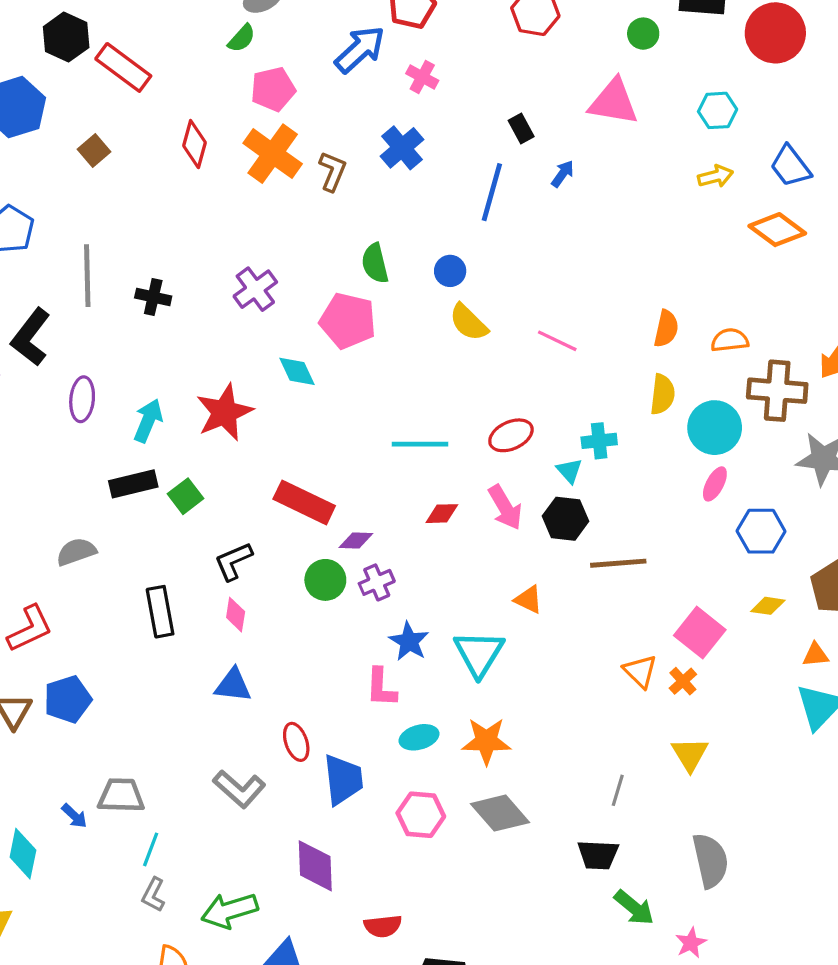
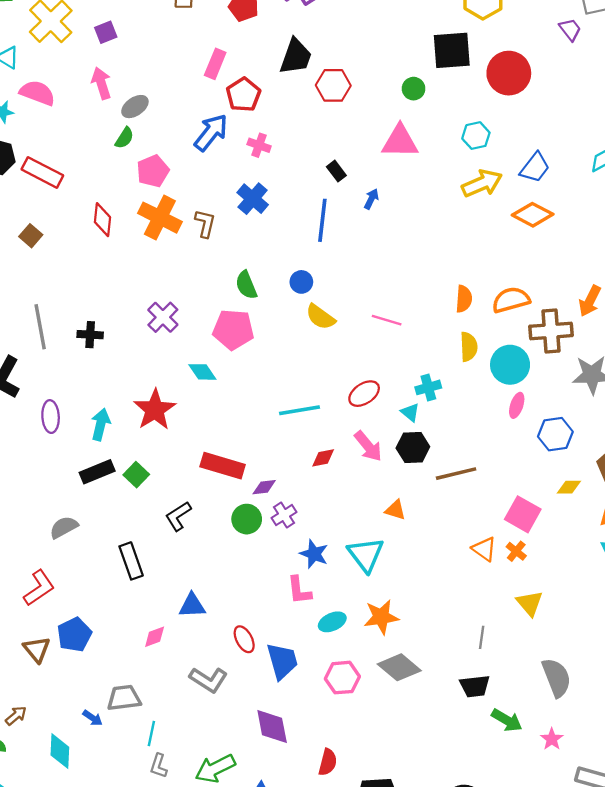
blue trapezoid: (790, 166) -> (535, 168), turned -96
yellow arrow: (715, 176) -> (482, 183), size x1.6
orange semicircle: (730, 340) -> (511, 300), size x1.4
pink diamond: (236, 615) -> (155, 637), moved, turned 70
red semicircle: (383, 926) -> (328, 762), turned -60

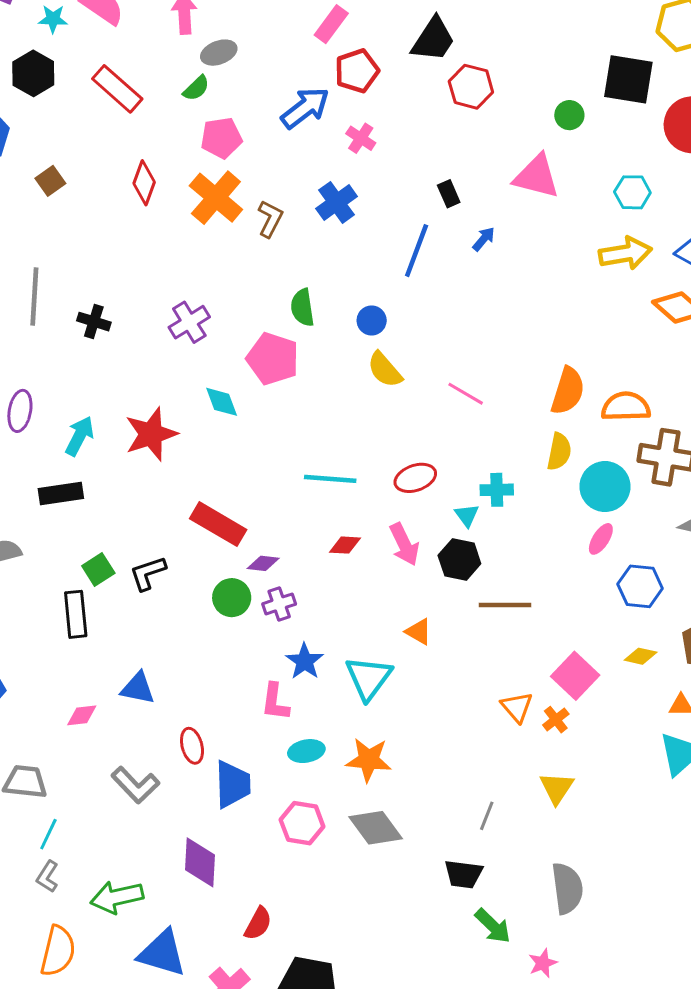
red rectangle: (42, 172) -> (117, 89), moved
orange semicircle: (464, 299) -> (568, 391), size x1.4
green square: (136, 475) -> (98, 569), moved

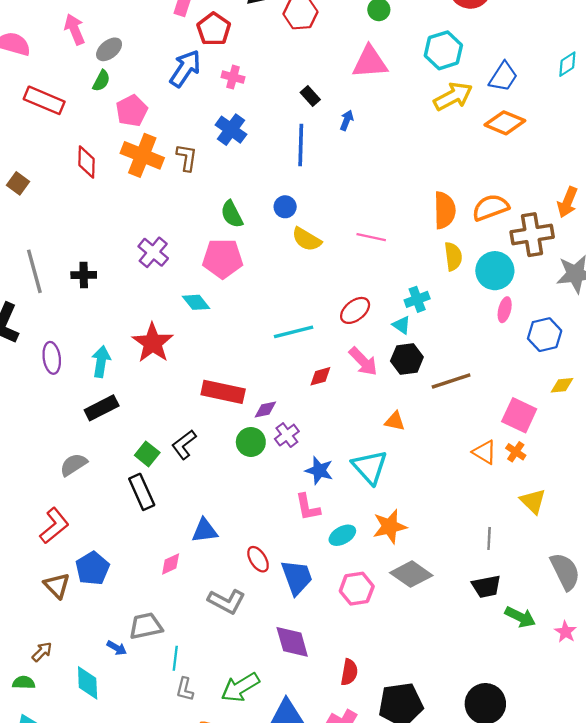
cyan hexagon: (632, 192) -> (443, 50), size x1.4

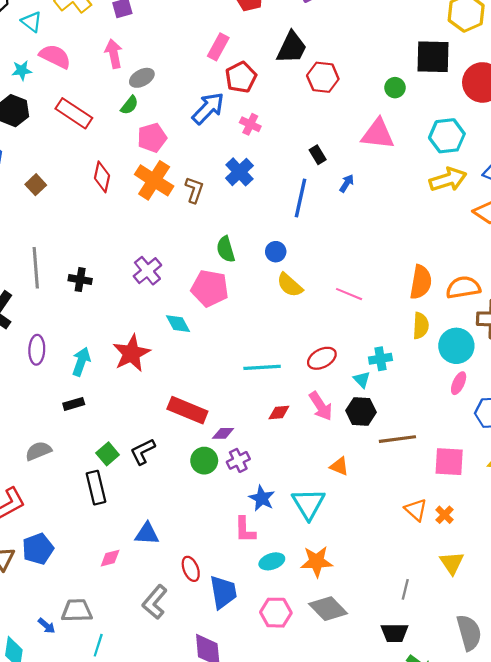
black rectangle: (102, 408) -> (74, 404), size x0.7
pink square: (519, 415) -> (449, 462), moved, turned -32
gray L-shape: (226, 601) -> (155, 602), turned 92

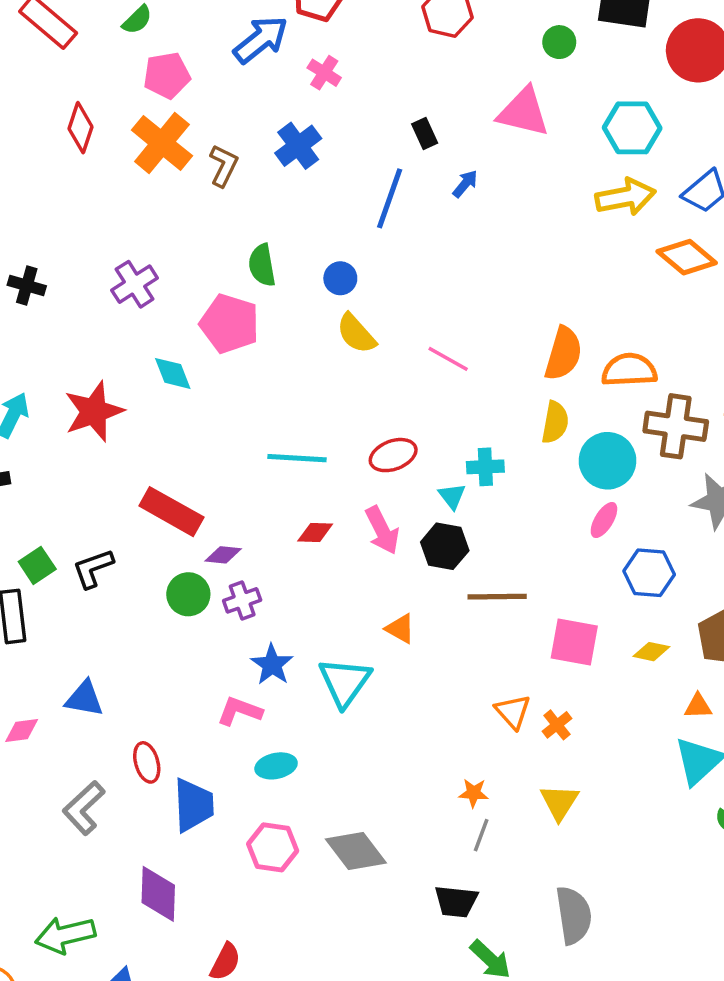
pink L-shape: (245, 530) -> (240, 711), turned 104
orange star: (317, 561) -> (474, 793), moved, size x0.6

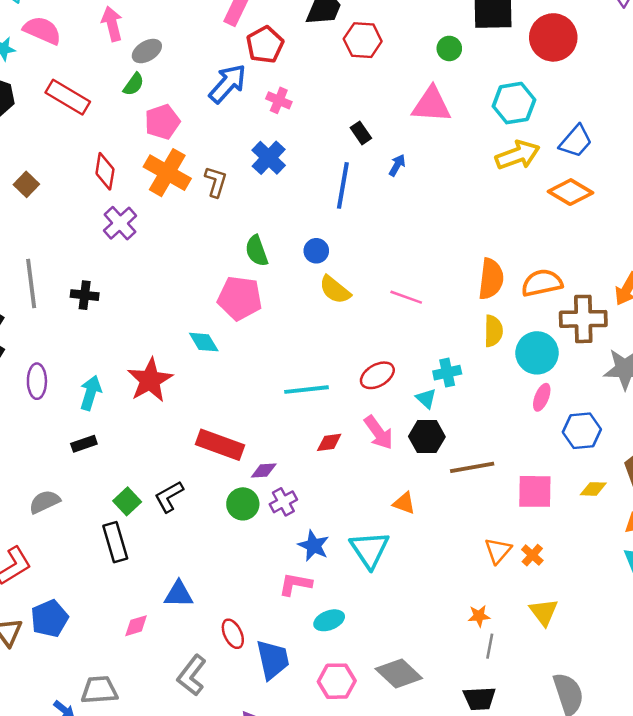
purple cross: (135, 284) -> (120, 223), moved
orange triangle: (513, 712) -> (498, 551), turned 32

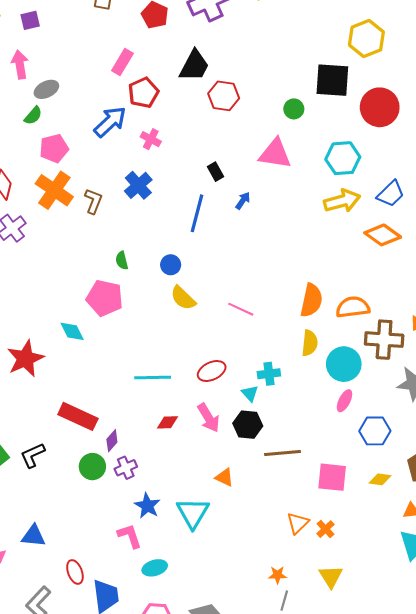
green semicircle: (257, 251) -> (122, 261), size x0.7
purple diamond: (264, 470) -> (112, 441), turned -50
pink L-shape: (295, 584) -> (130, 536), turned 56

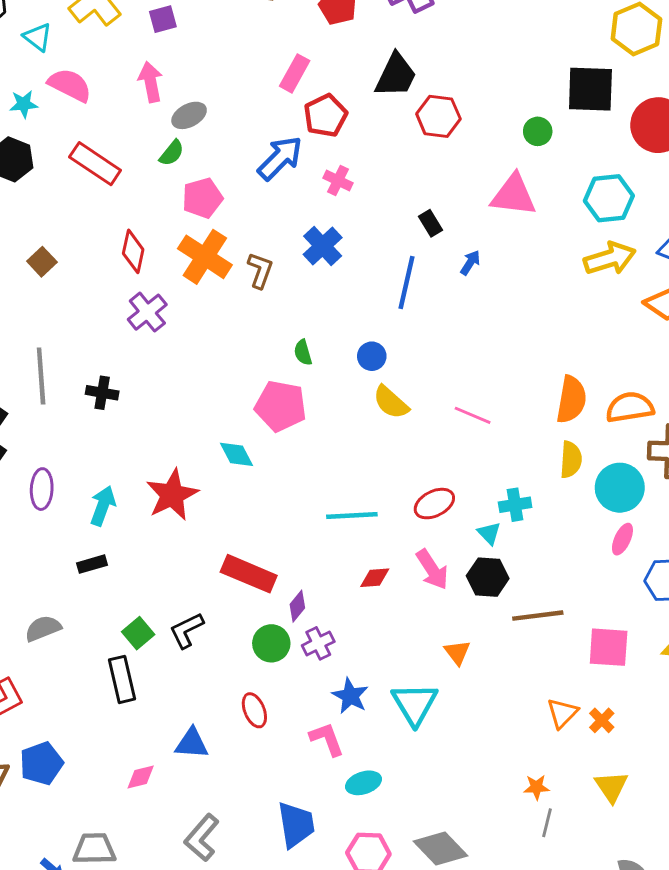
orange triangle: (224, 477) -> (457, 652), turned 30
red ellipse: (75, 572) -> (254, 710), moved

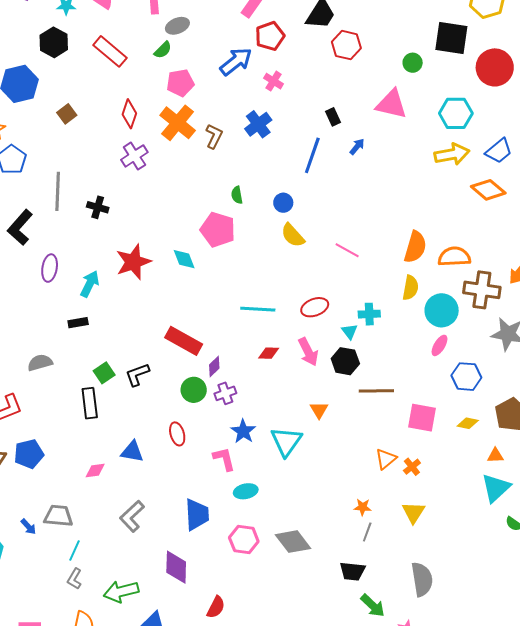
red star: (172, 495) -> (133, 262), moved

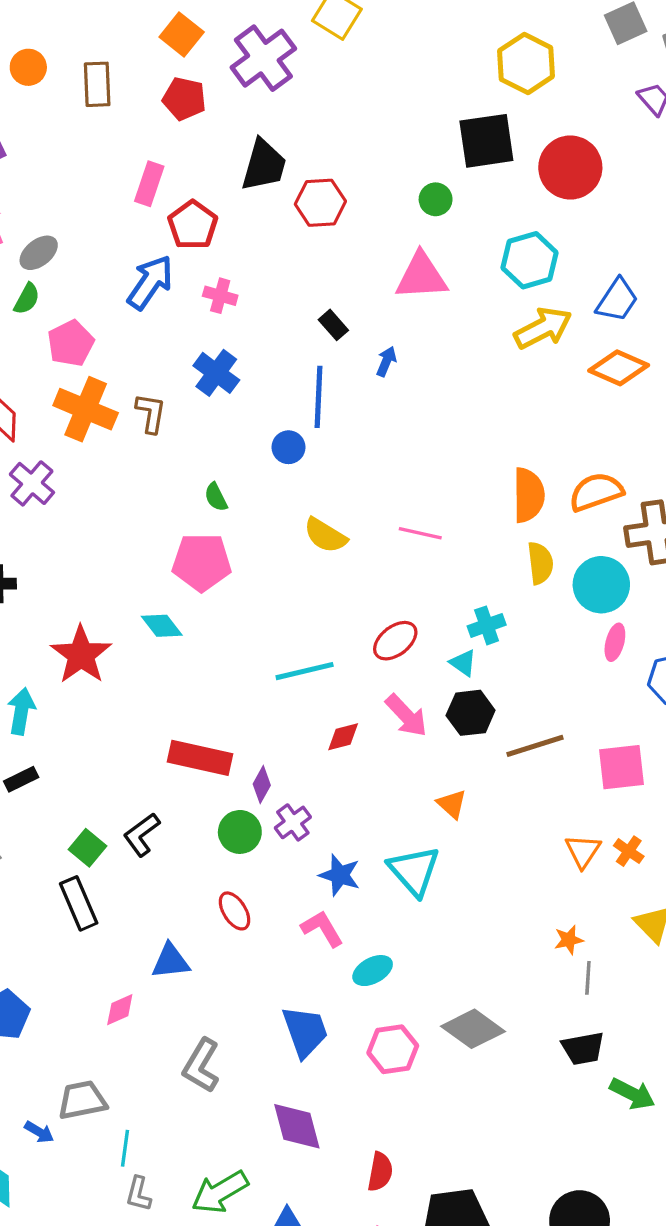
blue circle: (283, 203) -> (288, 447), moved

